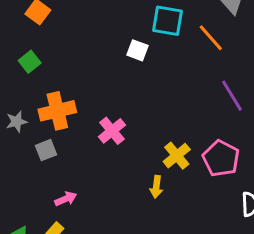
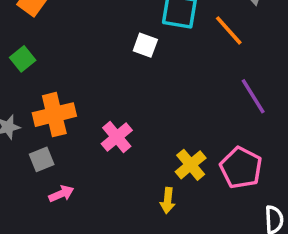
pink arrow: (66, 199) -> (61, 194), moved

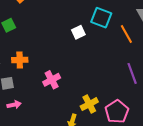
white square: (145, 45) -> (78, 32), turned 32
orange cross: (54, 115) -> (20, 60), size x0.7

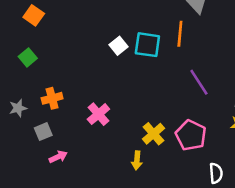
cyan square: (101, 18) -> (147, 45), moved
orange line: (126, 34) -> (180, 34), turned 48

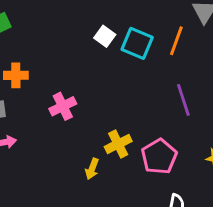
white square: (118, 46) -> (105, 36), turned -30

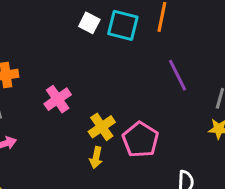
yellow cross: (118, 144) -> (102, 127), moved
pink pentagon: (159, 156) -> (140, 140), moved

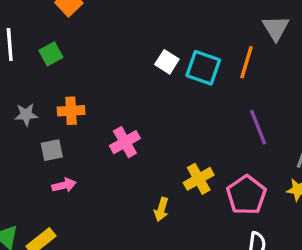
yellow cross: (102, 127) -> (199, 179), moved
pink pentagon: (140, 140) -> (246, 195), moved

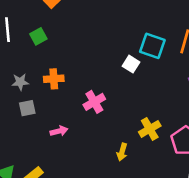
white square: (167, 62) -> (131, 64), moved
gray square: (52, 150) -> (27, 108), moved
pink arrow: (64, 185) -> (59, 131), moved

